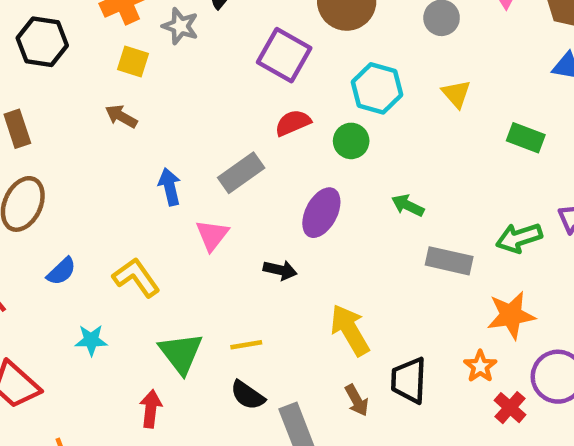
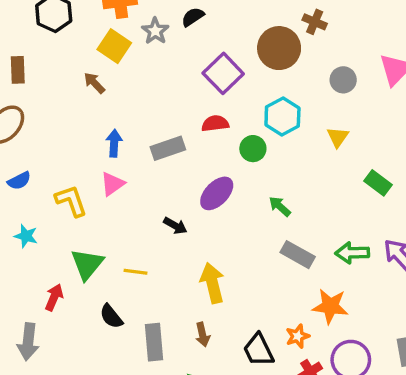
yellow square: (133, 61) -> (114, 46), size x1.4
pink triangle: (212, 235) -> (112, 184), moved
black trapezoid: (409, 380) -> (258, 350), moved, turned -45
black semicircle: (248, 395) -> (111, 316), moved

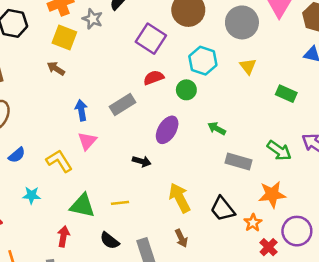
gray circle: (343, 80) -> (242, 22), size x1.6
green arrow: (352, 253) -> (279, 151), turned -130
green triangle: (87, 264) -> (82, 206), turned -44
black trapezoid: (258, 350) -> (223, 209), moved

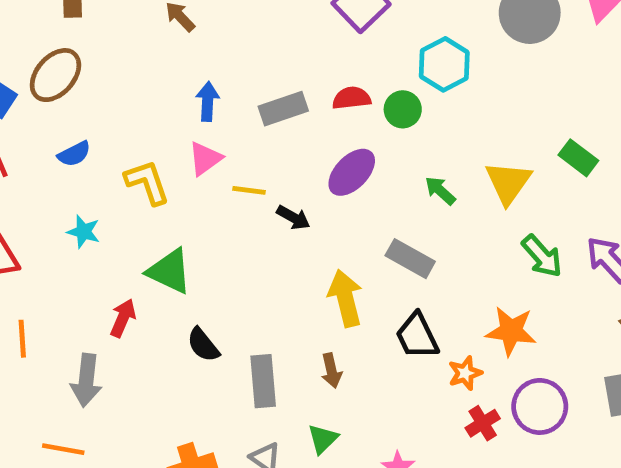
yellow triangle: (248, 66) -> (508, 182), moved, size x1.5
red semicircle: (154, 78) -> (352, 98), moved
gray rectangle: (238, 161) -> (410, 259), moved
yellow line: (120, 203) -> (249, 190), moved

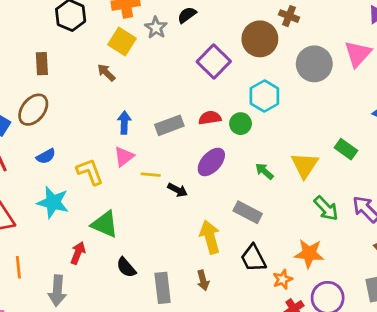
cyan star: (84, 232) -> (53, 202), size x1.6

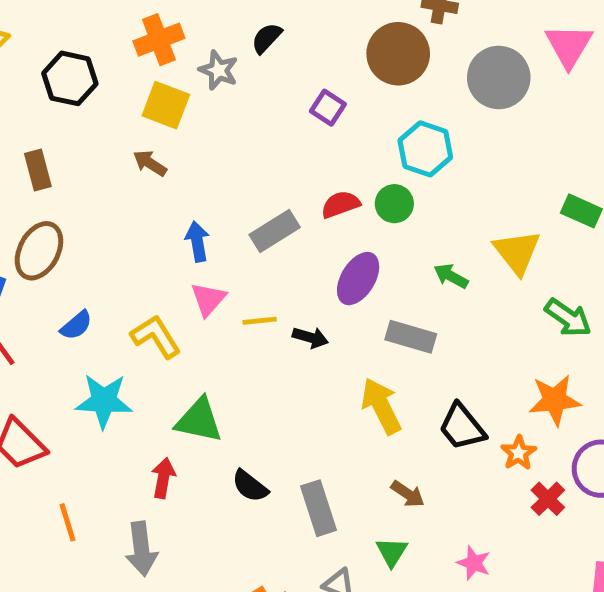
purple square: (214, 61) -> (328, 108), size x0.6
gray rectangle: (248, 212) -> (411, 337), moved
brown arrow: (203, 280) -> (408, 494), moved, turned -30

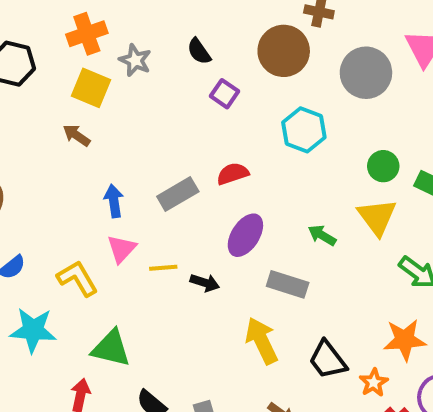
black semicircle: (267, 38) -> (199, 51), moved, turned -80
green circle: (394, 204) -> (383, 166), moved

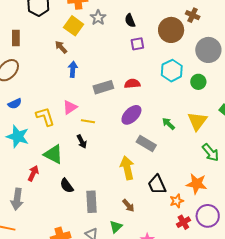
purple square: (224, 94) -> (137, 44), turned 32
green circle: (383, 166) -> (198, 82), moved
blue arrow: (114, 201) -> (73, 69), moved
black arrow: (205, 283) -> (82, 141), moved, turned 32

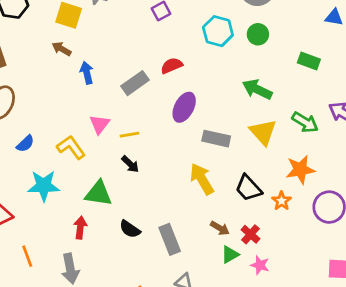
yellow triangle: (197, 121) -> (263, 132), moved
green arrow: (169, 124) -> (257, 89), moved, size x1.5
red cross: (183, 222) -> (251, 234), moved
green triangle: (116, 227) -> (230, 255), moved, turned 32

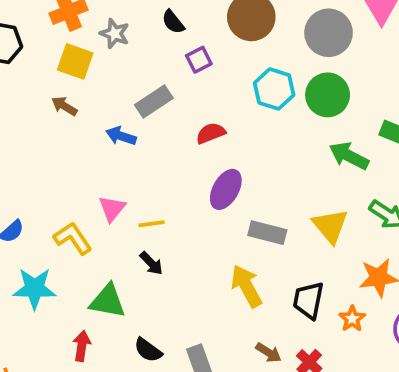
green circle: (258, 34) -> (328, 95), size x1.5
blue arrow: (87, 73) -> (121, 136), moved, turned -60
gray rectangle: (135, 83) -> (154, 101), moved
green arrow: (257, 89) -> (349, 156), moved
black trapezoid: (248, 188) -> (308, 300), turned 52

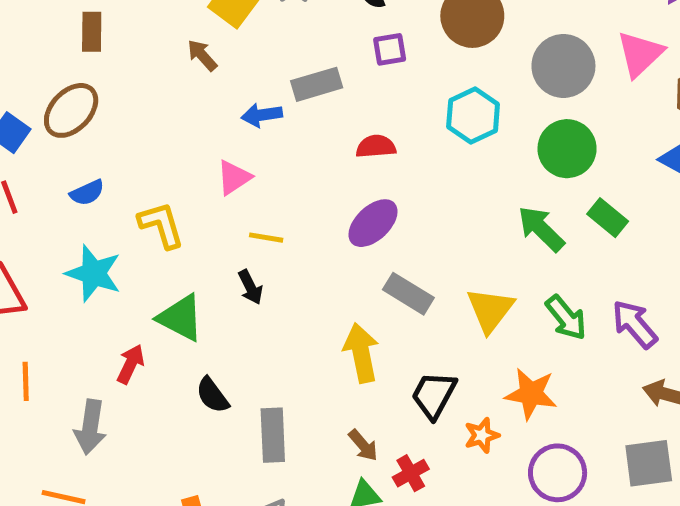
green circle: (328, 95) -> (567, 149), moved
blue arrow: (121, 136) -> (262, 115), turned -44
pink triangle: (112, 209) -> (234, 177), moved

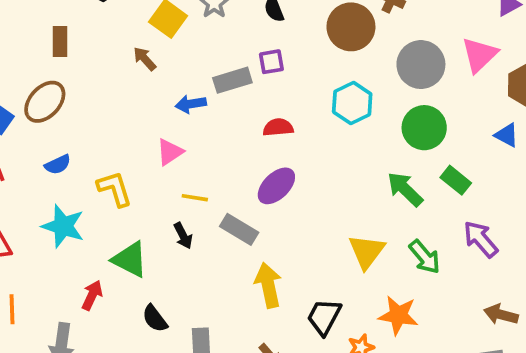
purple square: (390, 49) -> (271, 62), moved
gray rectangle: (408, 294) -> (239, 229), moved
purple arrow: (635, 324) -> (481, 239), moved

